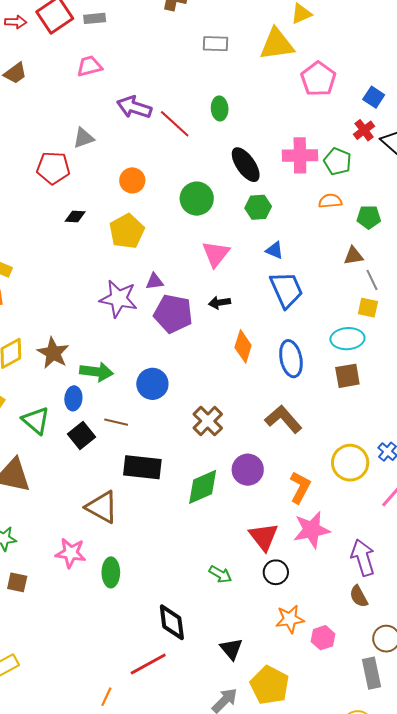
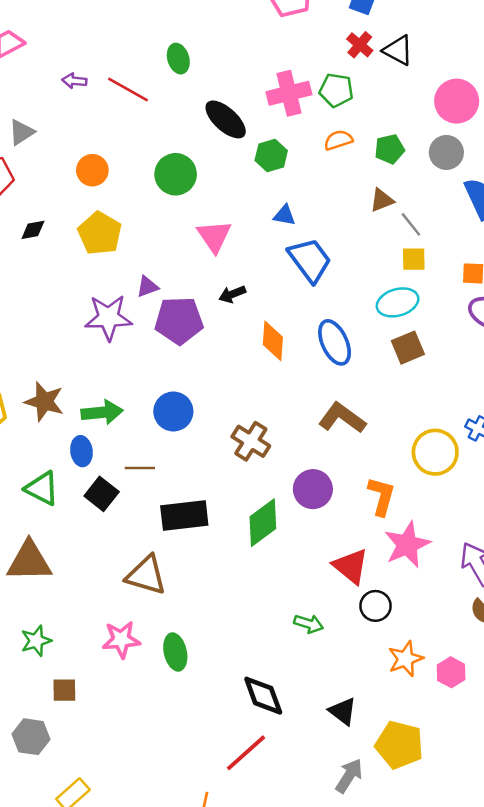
purple arrow: (134, 107) -> (74, 81), size x0.6
green hexagon: (258, 207) -> (271, 155), moved

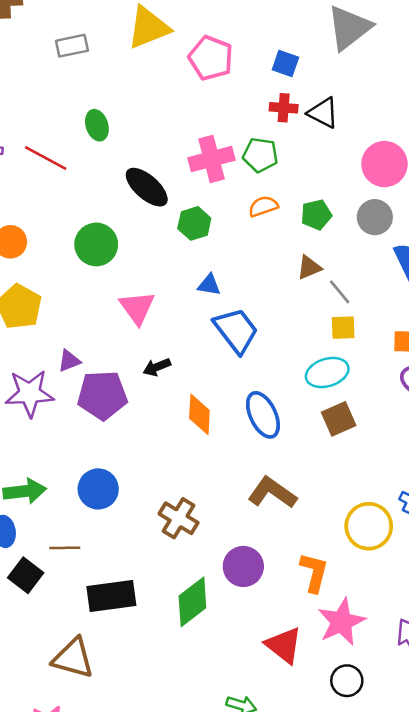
red cross: (360, 45) -> (284, 108), turned -35
black circle: (376, 606) -> (347, 681), moved

